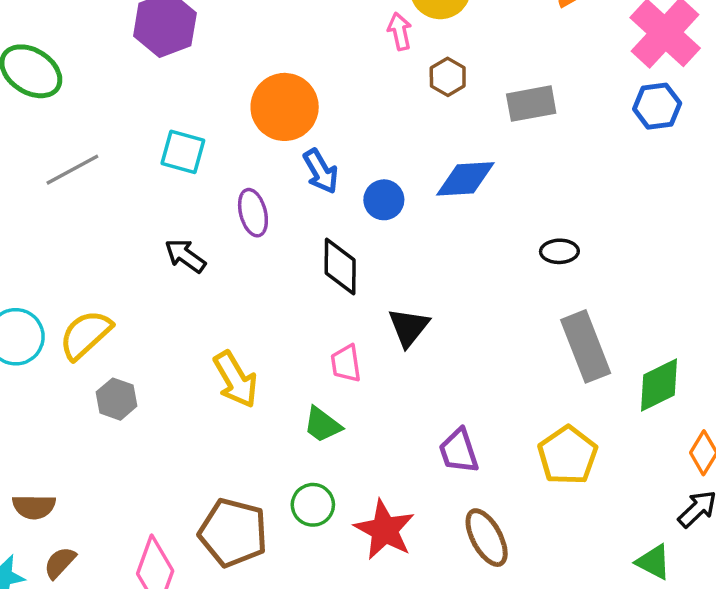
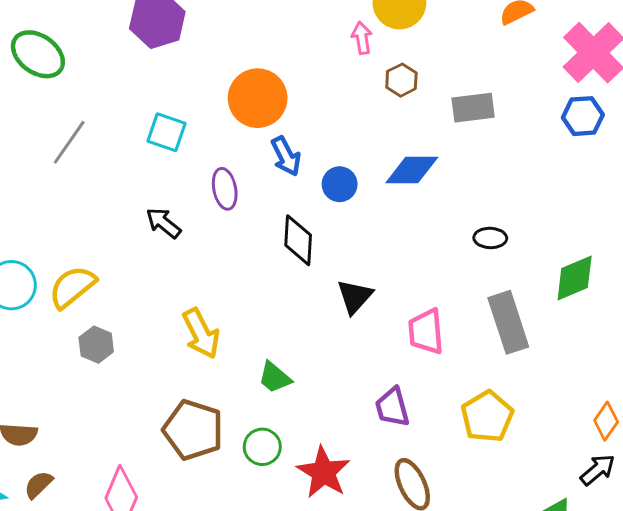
gray line: (72, 170) -> (69, 142), turned -30
pink trapezoid: (346, 363) -> (426, 332), moved, size x1.4
green diamond: (659, 385) -> (575, 278), moved
brown pentagon: (233, 533) -> (193, 430), moved

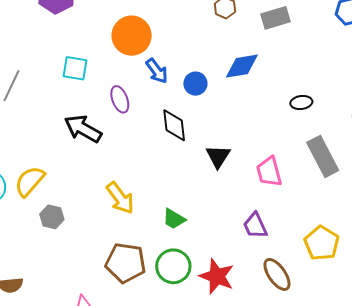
black arrow: (163, 223) -> (83, 129), size x1.5
yellow pentagon: (487, 417) -> (322, 243), moved
green circle: (262, 447) -> (173, 266), size x1.4

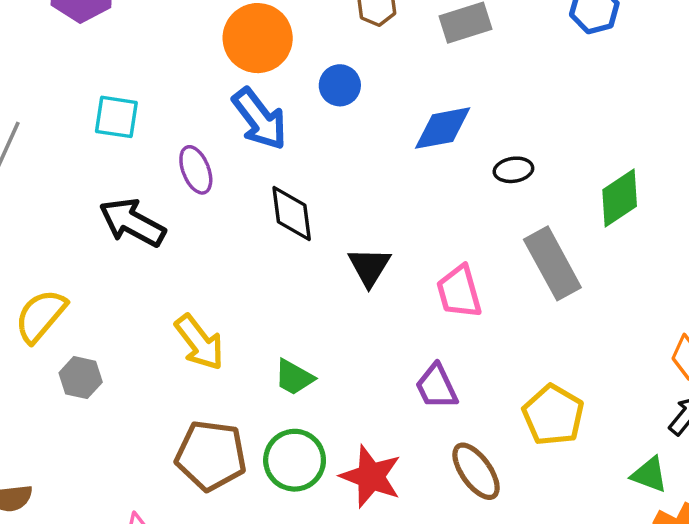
orange circle: (132, 36) -> (258, 38), moved
blue diamond: (242, 66) -> (443, 128), moved
blue arrow: (157, 71) -> (260, 119), size x1.4
blue circle: (195, 84) -> (340, 85), moved

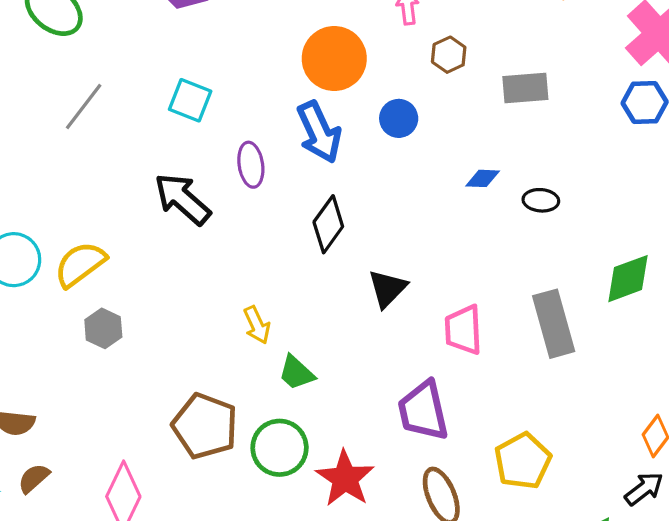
blue diamond: (443, 128) -> (483, 178), size x0.6
black ellipse: (513, 170) -> (541, 200), moved
black diamond: (292, 214) -> (328, 224), turned 30
yellow arrow: (199, 342) -> (257, 325), moved, size x0.7
purple trapezoid: (436, 387) -> (423, 411), size x1.4

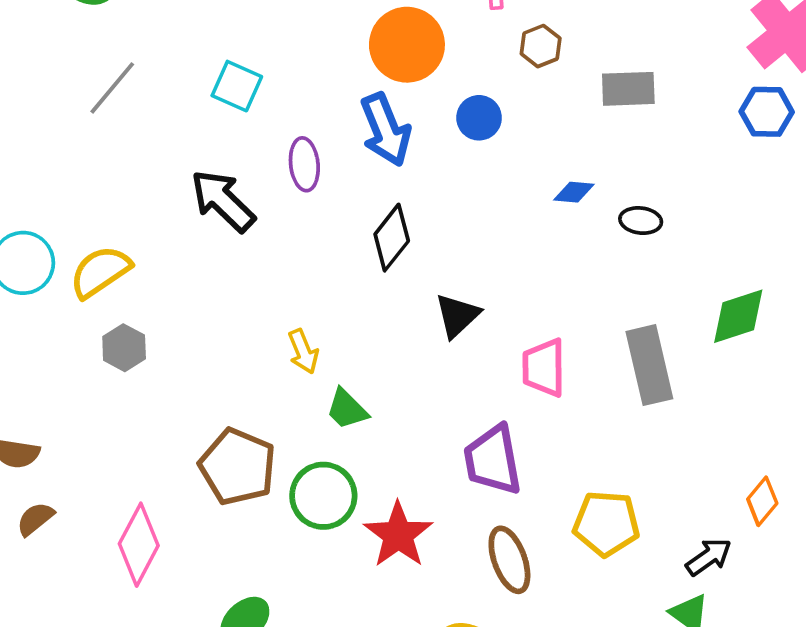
yellow pentagon: (523, 461) -> (606, 524), turned 30
black arrow: (644, 489) -> (709, 557), moved

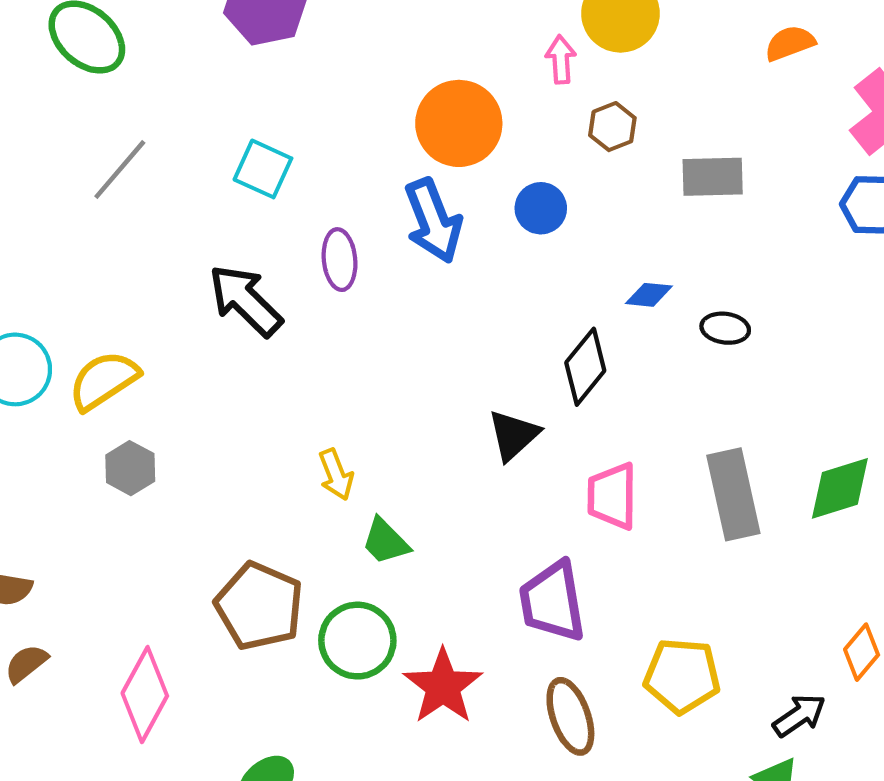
black diamond: (392, 238) -> (585, 367), moved
green diamond: (738, 316) -> (840, 488), moved

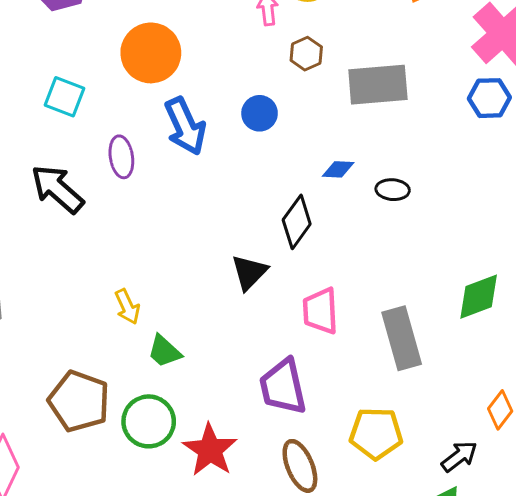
orange circle: (459, 123) -> (151, 53), moved
gray rectangle: (713, 177) -> (378, 85), size x1.4
gray rectangle: (733, 494) -> (402, 338), moved

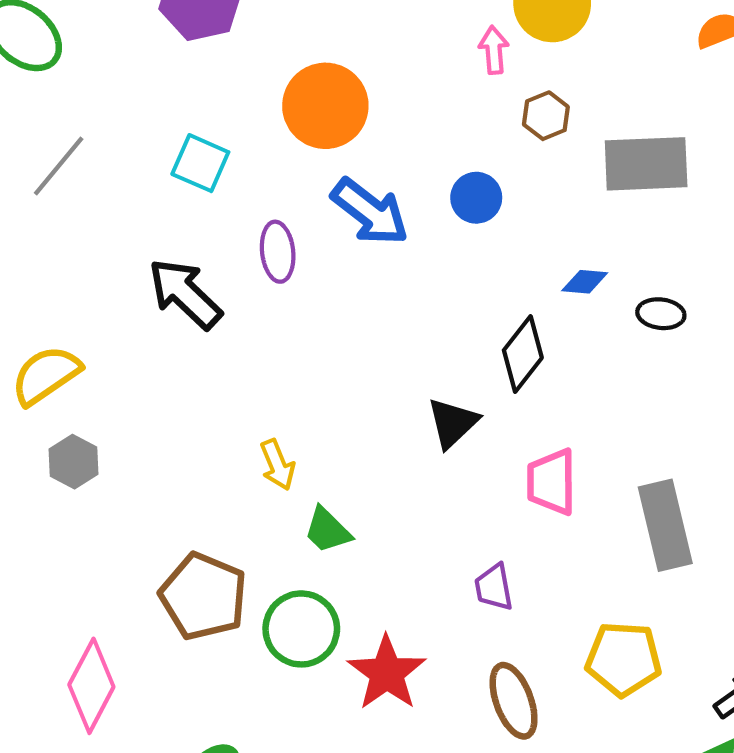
blue arrow: (185, 126) -> (370, 212), turned -30
purple trapezoid: (283, 387) -> (494, 587), size x0.6

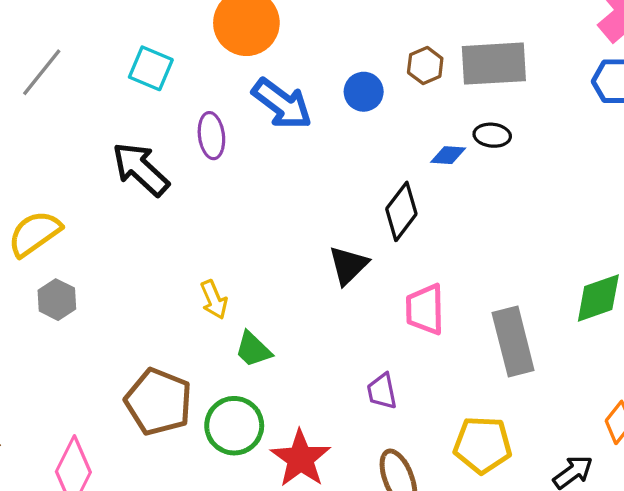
brown hexagon: (546, 116) -> (425, 66), moved
black ellipse: (661, 314) -> (492, 135), moved

